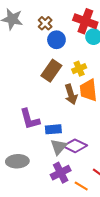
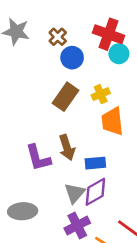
brown arrow: (71, 94) -> (67, 147), moved
blue rectangle: (53, 129) -> (95, 163), moved
purple diamond: (75, 146) -> (95, 192), turned -55

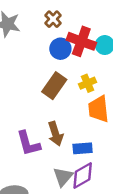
red cross: (108, 34) -> (81, 41), moved
brown cross: (58, 37) -> (53, 19), moved

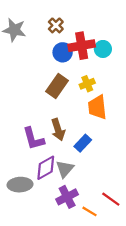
red cross: (81, 41) -> (82, 46), turned -30
blue rectangle: (83, 148) -> (83, 143), turned -42
purple diamond: (83, 175) -> (46, 168), moved

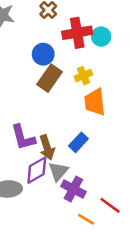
blue circle: (63, 52) -> (43, 54), moved
brown arrow: (58, 130) -> (47, 147), moved
purple cross: (67, 197) -> (73, 189), moved, turned -35

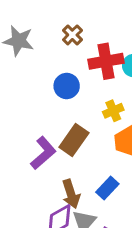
brown rectangle: (49, 78) -> (74, 140), moved
purple L-shape: (23, 137) -> (43, 153), moved, turned -116

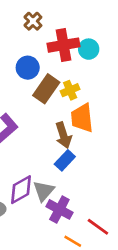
brown rectangle: (74, 140) -> (46, 89), moved
brown arrow: (71, 194) -> (63, 135), moved

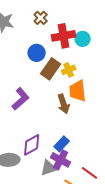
blue rectangle: (65, 160) -> (62, 144), moved
gray triangle: (44, 191) -> (49, 168), moved, turned 30

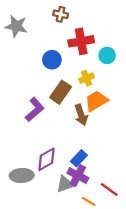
brown cross: (41, 18) -> (61, 14), moved, turned -32
cyan circle: (83, 39) -> (107, 55), moved
brown rectangle: (51, 69) -> (61, 92), moved
orange trapezoid: (78, 91) -> (96, 101), turned 65

